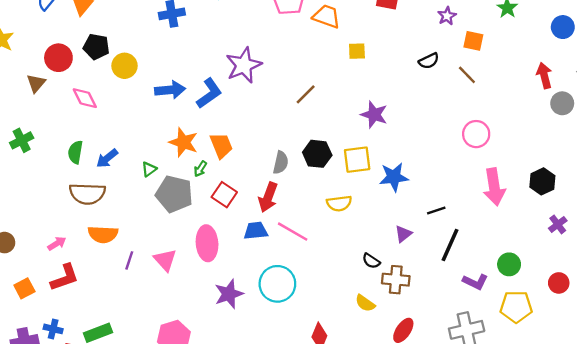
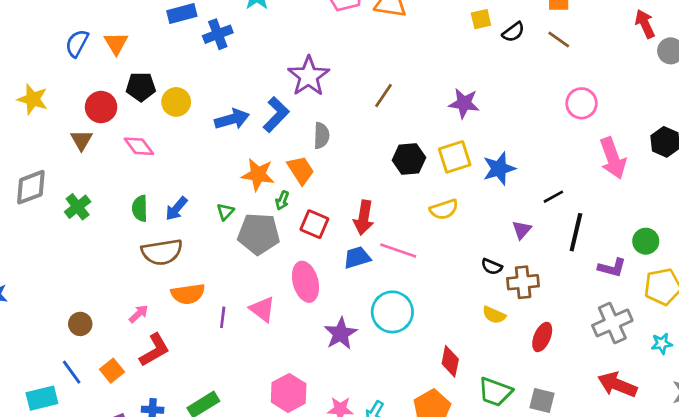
yellow square: (357, 51) -> (481, 19), moved
gray semicircle: (281, 163) -> (321, 136), moved

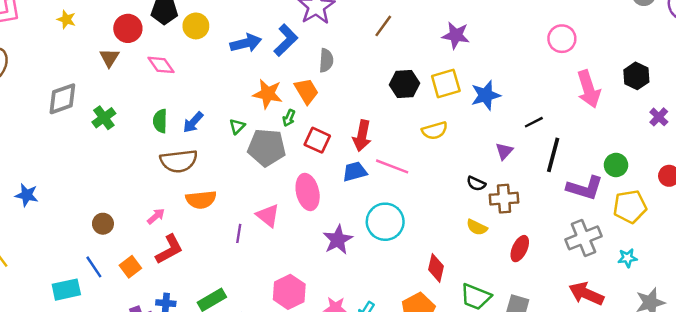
yellow star: (33, 99) -> (66, 19), size x0.7
purple L-shape: (612, 268) -> (585, 188), size x1.4
purple line: (223, 317) -> (239, 233), moved

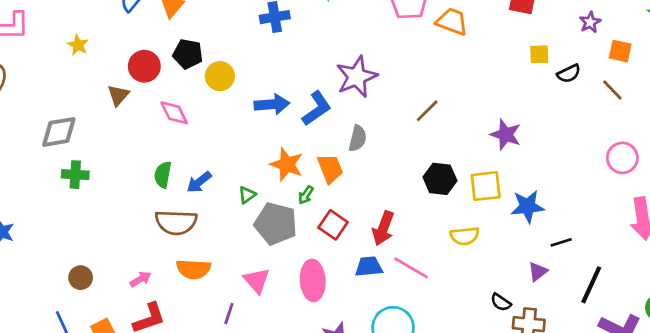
green cross: (104, 118) -> (75, 175), moved, turned 30
black line: (534, 122) -> (561, 242), moved
pink triangle: (268, 216) -> (257, 281), moved

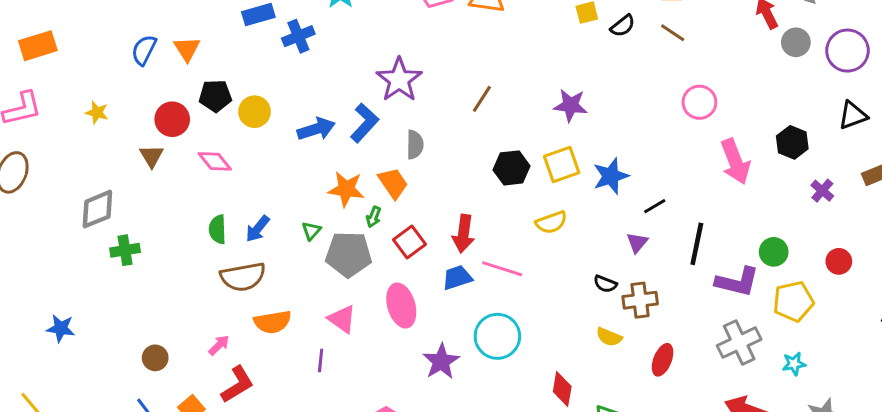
red square: (333, 225) -> (410, 242), turned 32

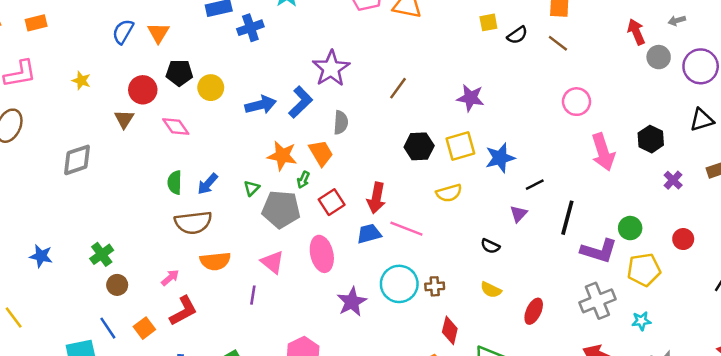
orange rectangle: (38, 46) -> (36, 23), size x0.7
green cross: (125, 250) -> (102, 254), moved, turned -30
brown cross: (640, 300) -> (435, 286), moved, size x0.7

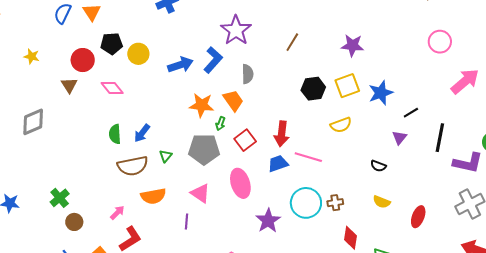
pink arrow: (603, 152) -> (465, 81), turned -108
green triangle: (252, 188) -> (166, 156), moved

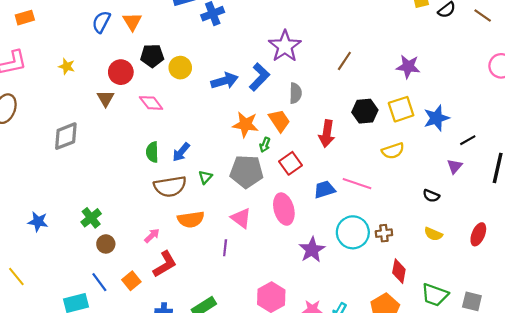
red arrow: (282, 134) -> (327, 134), moved
red ellipse: (418, 217) -> (478, 234), moved

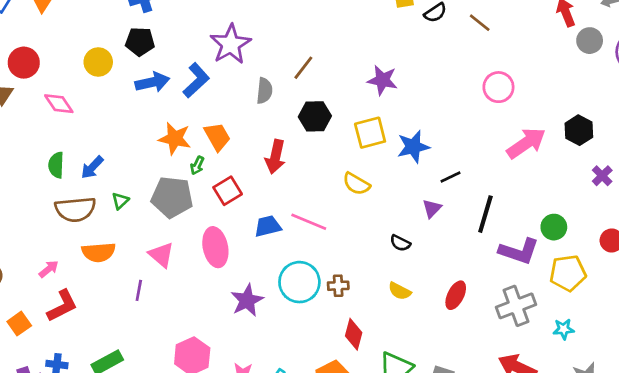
black pentagon: (152, 56) -> (140, 42), moved
gray semicircle: (295, 93) -> (264, 91), moved
black hexagon: (365, 111) -> (315, 116), moved
yellow semicircle: (393, 151) -> (356, 184), turned 45

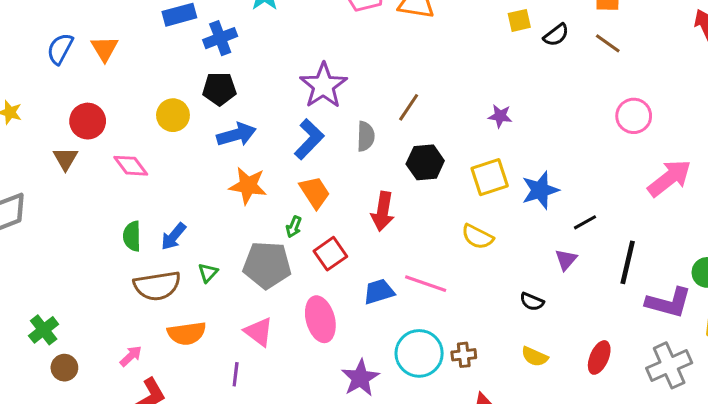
blue L-shape: (196, 80) -> (309, 139), moved
purple star: (382, 80) -> (500, 116), size x0.7
orange star: (175, 138) -> (248, 186), moved

